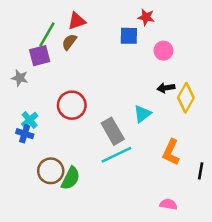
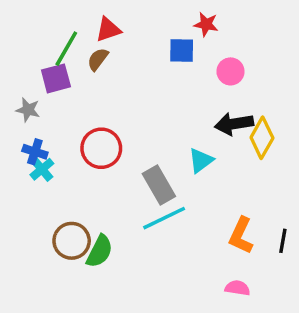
black arrow: (166, 88) -> (234, 124), size x1.5
blue cross: (25, 134) -> (35, 152), moved
orange L-shape: (171, 152) -> (241, 236), moved

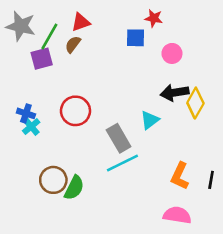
gray star: (28, 110) -> (21, 26), moved, size x1.6
pink semicircle: (237, 288) -> (177, 215), size x1.5

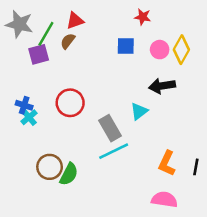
blue square: (135, 38) -> (126, 46), moved
yellow diamond: (195, 103) -> (181, 50), moved

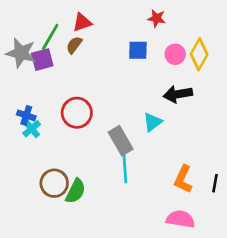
gray star: (19, 24) -> (21, 53), moved
cyan line: (114, 151) -> (125, 166), turned -68

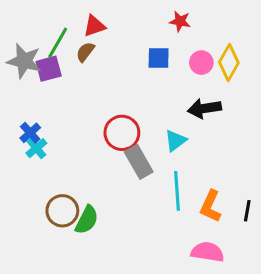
red circle: (77, 113) -> (122, 133), moved
blue cross: (26, 115) -> (30, 133), turned 30
cyan line: (125, 166) -> (177, 191), moved

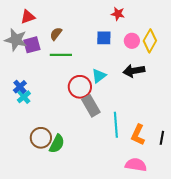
red triangle: (94, 26) -> (28, 17), moved
green line: (58, 43) -> (61, 55), moved, turned 60
cyan triangle: (175, 140) -> (99, 76), moved

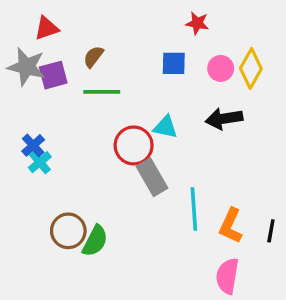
cyan triangle: (99, 76) -> (165, 127), turned 49
pink semicircle: (136, 165) -> (227, 276), turned -90

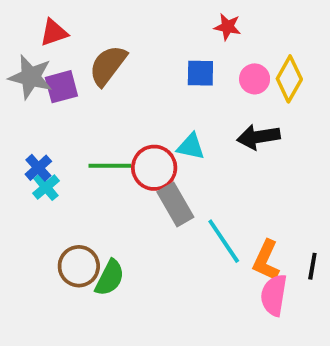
brown semicircle: (93, 57) -> (108, 65), size x1.6
green line: (102, 92) -> (110, 166), moved
cyan line: (194, 209) -> (224, 241), turned -30
pink semicircle: (227, 276) -> (274, 295), moved

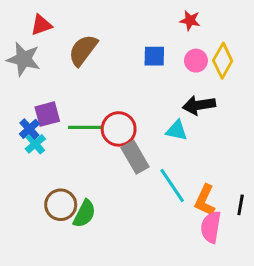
red star: (228, 27) -> (190, 20), moved
purple square: (61, 87) -> (47, 114), moved
cyan triangle: (191, 147) -> (177, 130), moved

